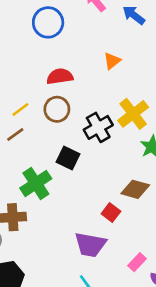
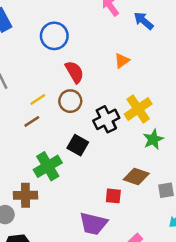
blue circle: (48, 22) -> (54, 36), moved
red semicircle: (60, 76) -> (74, 72), turned 65
red square: (111, 212) -> (113, 196), turned -35

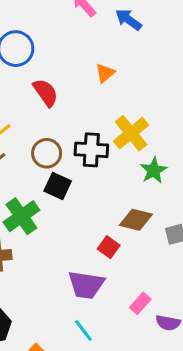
brown circle: (70, 101) -> (47, 153), moved
black cross: (106, 119) -> (91, 150), turned 35
red square: (113, 196) -> (109, 247), turned 35

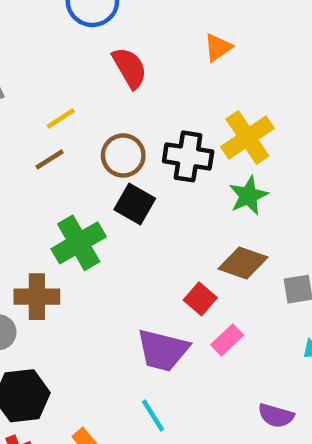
green star: (154, 170) -> (248, 196), moved
pink rectangle: (140, 303) -> (227, 340), moved

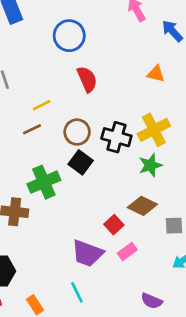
orange triangle: (218, 47) -> (156, 74), moved, turned 42

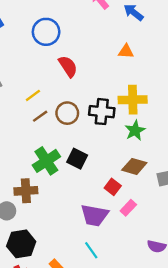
brown line: (32, 129) -> (40, 116), moved
yellow cross: (154, 130) -> (133, 100), turned 36
black square: (81, 162) -> (77, 159), moved

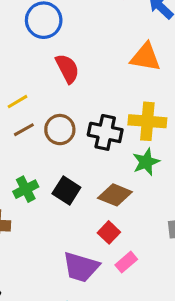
orange triangle: (126, 51) -> (145, 57), size x1.5
green cross: (46, 161) -> (26, 189), size x0.7
brown diamond: (134, 166) -> (115, 195), moved

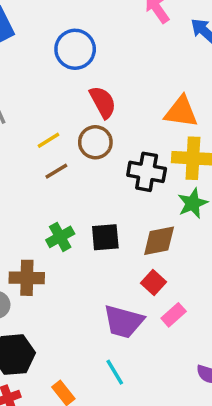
orange triangle: (145, 57) -> (181, 112), moved
brown circle: (60, 130) -> (95, 142), moved
black square: (66, 190) -> (105, 237), turned -36
brown diamond: (115, 195) -> (159, 241), turned -32

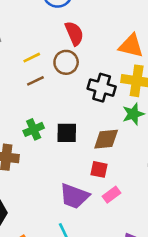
red square: (153, 283) -> (99, 169), turned -36

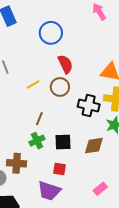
brown line: (35, 81) -> (39, 119), moved, turned -40
red square: (99, 169) -> (59, 169), moved
purple trapezoid: (74, 196) -> (49, 191), moved

